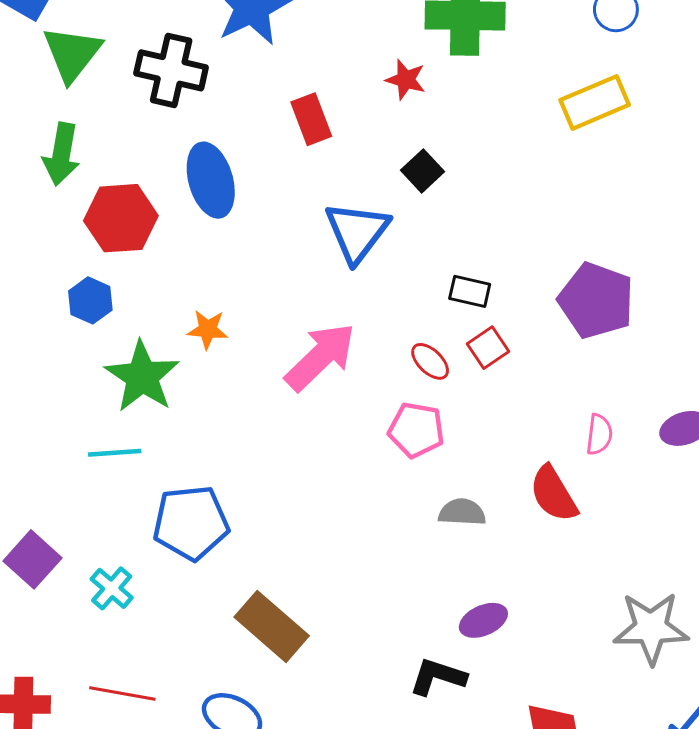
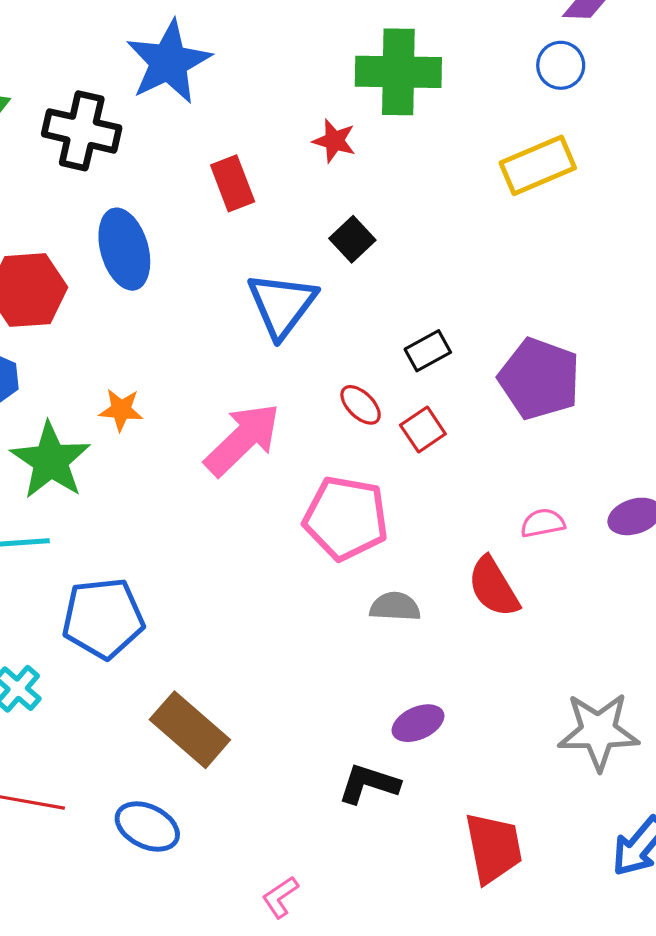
black rectangle: (470, 291) -> (428, 351), moved, turned -42
red ellipse: (430, 361) -> (361, 405), moved
pink pentagon: (416, 430) -> (346, 518), size x1.4
pink semicircle: (599, 435) -> (543, 523), turned -108

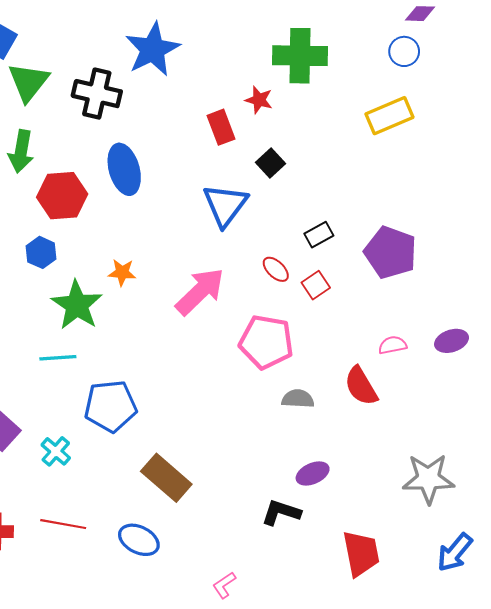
red rectangle: (233, 183) -> (221, 127), moved

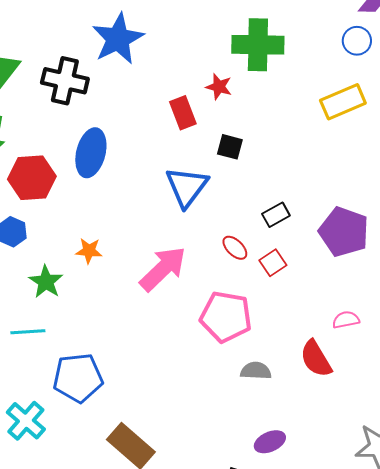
black square: (270, 163) -> (230, 147), turned -32
blue ellipse: (124, 169) -> (91, 153), turned 30
green star: (77, 305) -> (46, 282), size x0.7
cyan cross: (56, 451) -> (26, 421), size x1.4

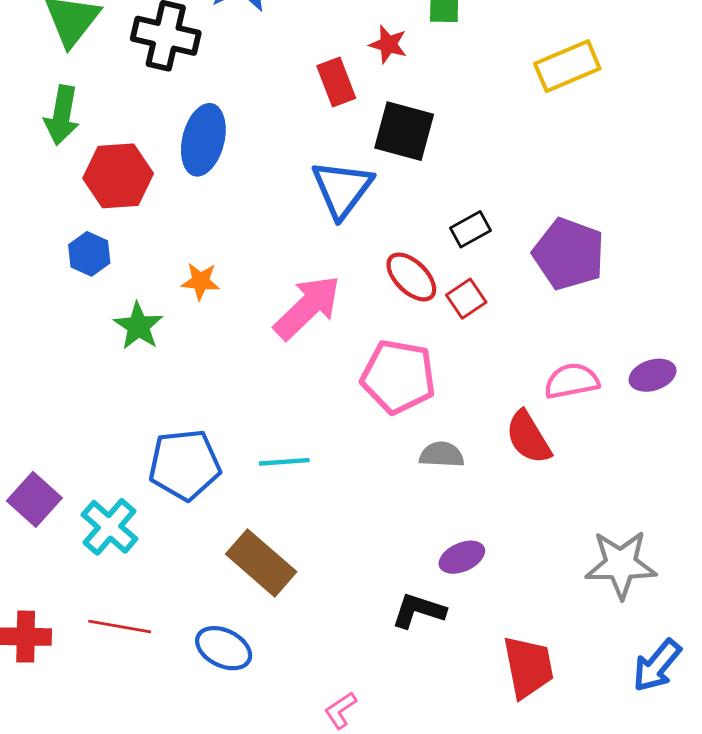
black square: (230, 147) -> (404, 131), size x1.6
red ellipse: (235, 248) -> (411, 277), size x1.4
pink semicircle: (346, 320) -> (572, 381), size x1.4
cyan line: (28, 332) -> (284, 462), moved

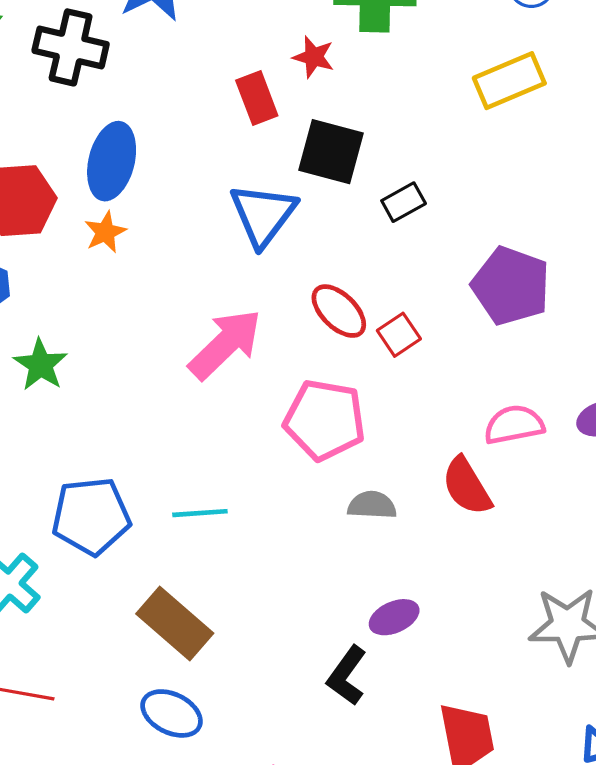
black rectangle: (471, 229) -> (404, 202), moved
orange star: (200, 281) -> (105, 232), moved, turned -30
black L-shape: (419, 611) -> (347, 676), turned -72
blue ellipse: (224, 648) -> (172, 713), moved

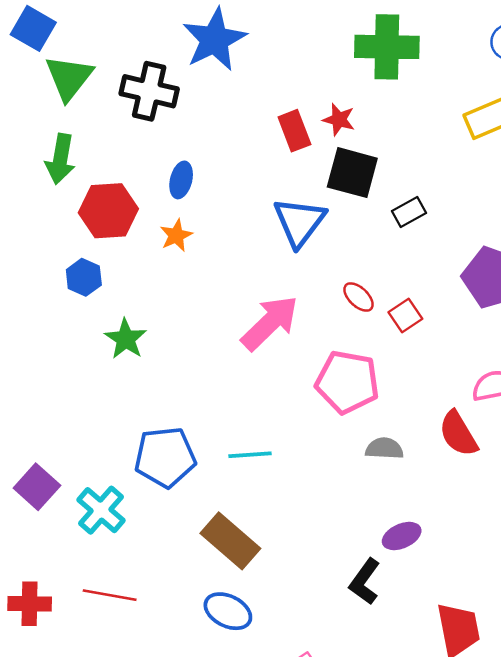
red star: (314, 57) -> (339, 120), moved
blue ellipse: (112, 161) -> (181, 180), size x0.6
red ellipse: (339, 311) -> (359, 297), size x0.7

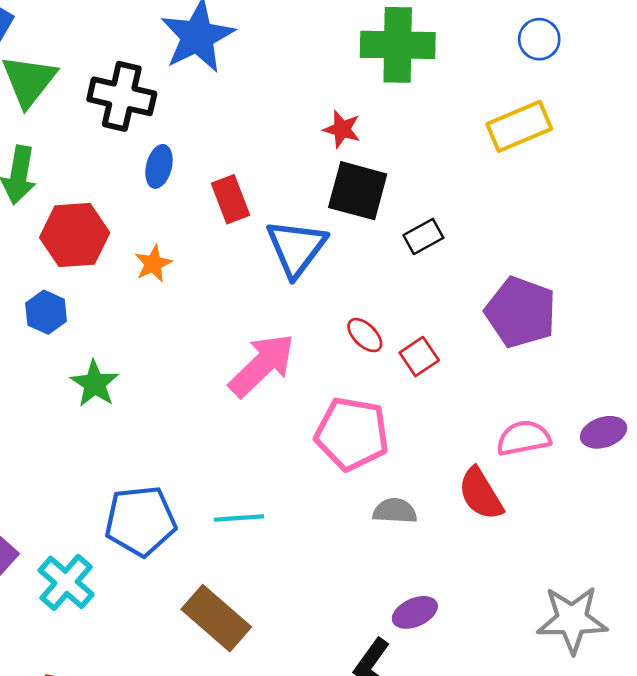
red rectangle: (294, 131) -> (230, 199), moved
blue ellipse: (181, 180) -> (159, 166), moved

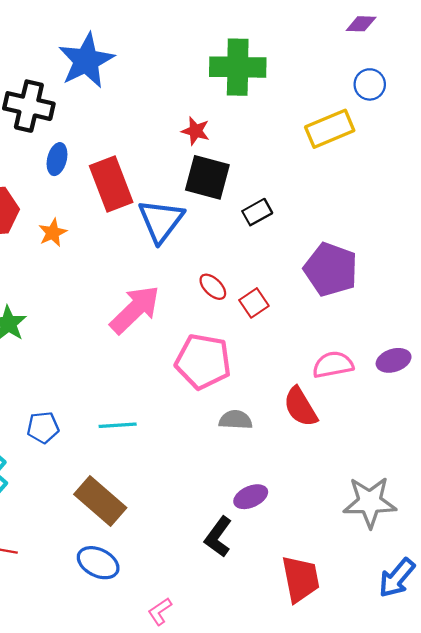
blue circle: (539, 39) -> (370, 84), moved
red rectangle: (230, 199) -> (111, 184), size x1.5
blue pentagon: (140, 521) -> (43, 427), size x0.6

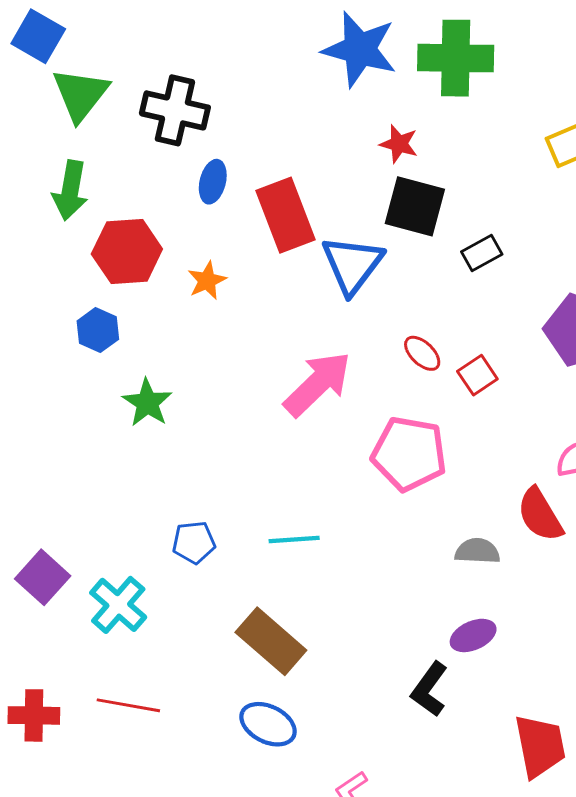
blue star: (86, 61) -> (360, 49), moved, turned -30
gray semicircle: (236, 420) -> (477, 551), moved

